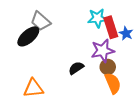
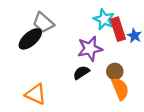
cyan star: (98, 18) -> (104, 19), turned 30
purple star: (103, 51) -> (90, 49), moved
orange triangle: (33, 88) -> (36, 94), turned 30

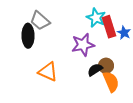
black ellipse: (30, 39) -> (28, 36), turned -50
black semicircle: (81, 72) -> (95, 70), moved
orange triangle: (36, 94) -> (48, 72), moved

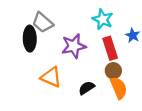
red rectangle: (109, 27) -> (110, 48), moved
purple star: (83, 45) -> (74, 46), moved
black semicircle: (95, 70) -> (87, 88), moved

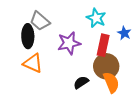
red rectangle: (110, 48) -> (103, 45), turned 30
brown circle: (113, 71) -> (106, 66), size x1.6
orange triangle: (51, 77) -> (33, 63), moved

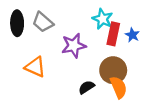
black ellipse: (28, 36) -> (17, 23), moved
red rectangle: (103, 45) -> (113, 34), moved

